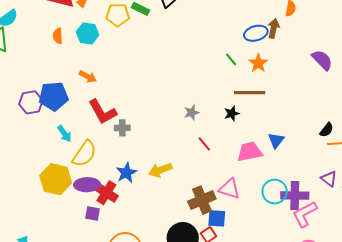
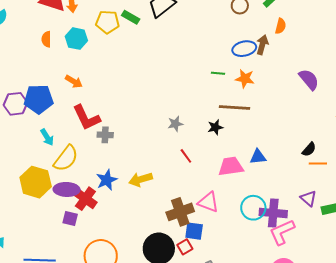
green line: (231, 59) -> (218, 73), turned -48
orange star: (258, 63) -> (245, 79), turned -30
blue triangle: (276, 140) -> (258, 157), turned 42

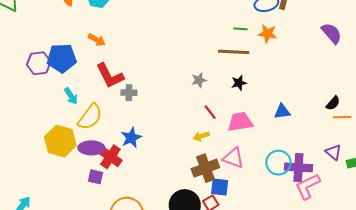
brown line: (235, 108) -> (234, 52), moved
pink trapezoid: (231, 166) -> (240, 122), moved
yellow arrow: (141, 179) -> (201, 136), moved, size x0.7

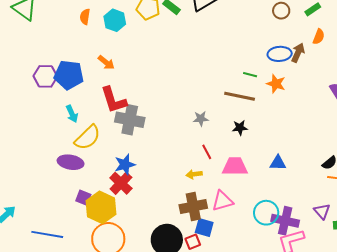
gray cross: (129, 93) -> (130, 120), size x1.8
yellow hexagon: (60, 141) -> (101, 207), moved
purple ellipse: (91, 148) -> (71, 162), moved
red cross: (110, 157) -> (121, 183), moved
pink triangle: (233, 158) -> (222, 201), turned -45

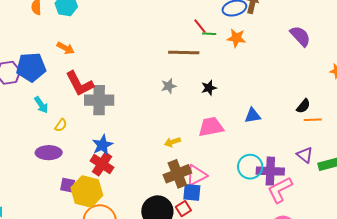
brown line: (240, 96) -> (184, 53), moved
yellow semicircle: (88, 138) -> (61, 125), size x0.5
red line: (207, 152) -> (200, 26), moved
pink triangle: (222, 201) -> (196, 175), moved

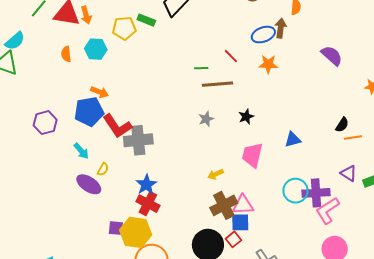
green line: (209, 34) -> (201, 68), moved
blue pentagon: (31, 67) -> (89, 112), moved
pink trapezoid: (211, 127) -> (252, 155), turned -60
purple ellipse: (49, 153) -> (89, 184), moved, turned 40
pink triangle: (196, 175) -> (243, 205), turned 30

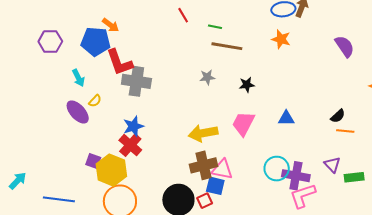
red line: (231, 56) -> (183, 15), moved
yellow arrow: (216, 174) -> (203, 133), size x1.8

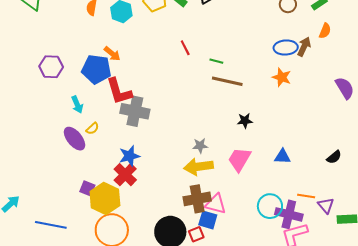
gray star: (207, 77) -> (200, 146), moved
orange line: (345, 131) -> (306, 196), moved

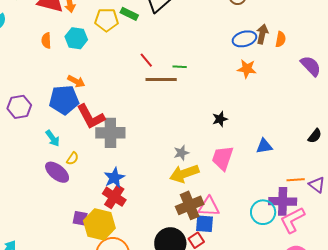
orange semicircle: (325, 31) -> (281, 39), moved
brown line: (227, 81) -> (161, 80), moved
cyan circle: (270, 206) -> (263, 212), moved

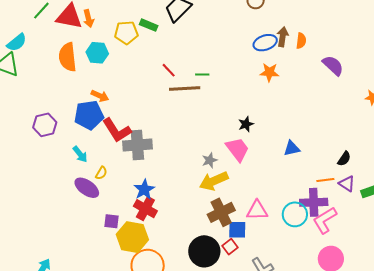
orange semicircle: (46, 41) -> (68, 57), size x1.8
black semicircle: (315, 136) -> (344, 159), moved
pink trapezoid: (223, 158) -> (237, 149), moved, turned 128
pink triangle: (209, 207) -> (257, 210), moved
purple square: (80, 218) -> (112, 221), moved

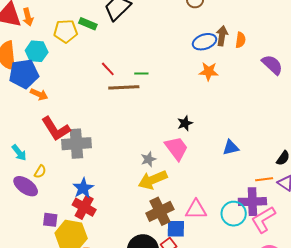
blue pentagon: (89, 115) -> (24, 74), moved

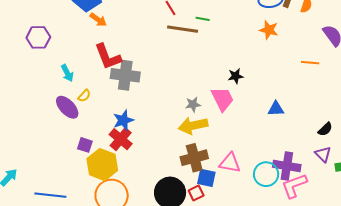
orange line: (264, 179) -> (310, 63), moved

